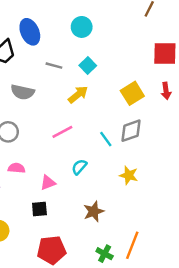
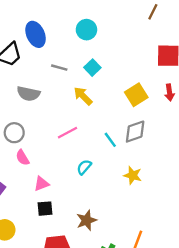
yellow arrow: (78, 94) -> (83, 96), turned -96
pink semicircle: (17, 168) -> (22, 158), moved, turned -126
pink triangle: (48, 183) -> (41, 184), moved
brown star: (94, 211) -> (86, 220), moved

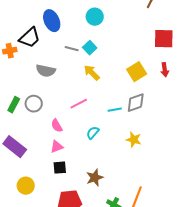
cyan square: (92, 68) -> (90, 48), moved
cyan line: (110, 140) -> (115, 110), turned -64
pink semicircle: (22, 158) -> (57, 126), moved

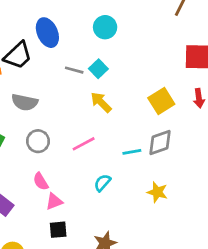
gray semicircle: (46, 71) -> (25, 102), moved
gray circle: (34, 104) -> (38, 141), moved
pink semicircle: (57, 126) -> (41, 181), moved

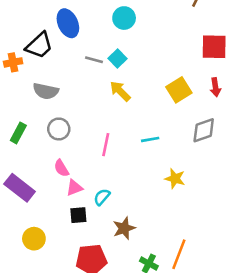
gray diamond: (160, 143) -> (204, 130), moved
pink line: (84, 144) -> (106, 145), moved, turned -50
cyan semicircle: (102, 183) -> (102, 197), moved

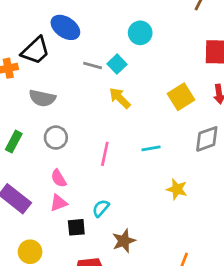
cyan circle: (124, 18) -> (140, 33), moved
blue ellipse: (68, 23) -> (65, 27), turned -32
pink triangle: (74, 188) -> (59, 203), moved

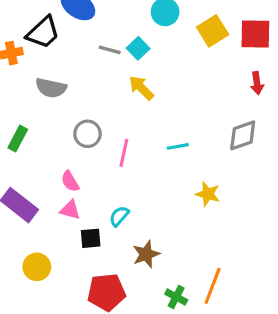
yellow square: (181, 97) -> (213, 31), moved
gray circle: (56, 138) -> (87, 134), moved
pink triangle: (59, 203) -> (70, 210), turned 36

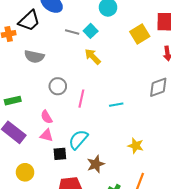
yellow square: (213, 31) -> (140, 34), moved
green rectangle: (18, 139) -> (13, 101), moved, turned 49
cyan line: (178, 146) -> (116, 105), moved
yellow star: (208, 194) -> (136, 146), moved
cyan semicircle: (119, 216) -> (78, 140), size x1.5

